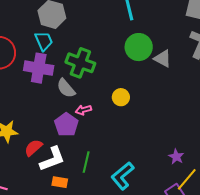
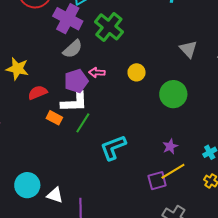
green circle: (139, 47) -> (173, 94), moved
gray semicircle: (66, 88) -> (73, 49), moved, turned -110
white L-shape: (52, 159) -> (74, 102), moved
orange rectangle: (60, 182) -> (54, 118), moved

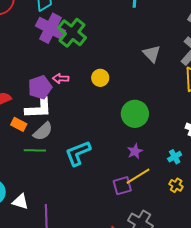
purple cross: (68, 19) -> (51, 28), moved
gray semicircle: (73, 49) -> (43, 131), moved
green circle: (173, 94) -> (135, 114), moved
green line: (83, 123) -> (35, 150), moved, turned 60

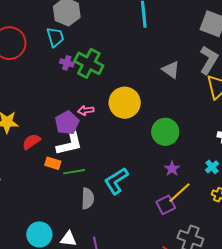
purple cross: (51, 28) -> (67, 63), size x0.5
yellow circle: (100, 78) -> (125, 103), size x1.8
gray semicircle: (43, 131) -> (88, 198), moved, turned -35
green line: (35, 150) -> (74, 172), moved

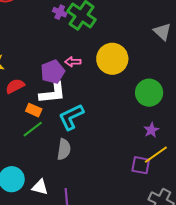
green line: (74, 172) -> (33, 129), moved, turned -35
cyan L-shape: (116, 181) -> (71, 117), moved
purple square: (166, 205) -> (141, 165), turned 30

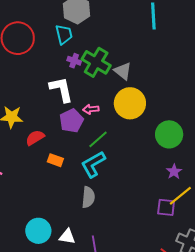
gray triangle: (162, 32) -> (123, 71), moved
white L-shape: (53, 93) -> (61, 89), moved, turned -92
green line: (33, 129) -> (98, 139), moved

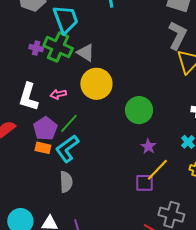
cyan trapezoid: (64, 34) -> (66, 19), moved, size x1.4
white L-shape: (61, 89) -> (28, 97), moved, turned -144
purple pentagon: (71, 121) -> (45, 129), moved
orange rectangle: (55, 160) -> (43, 148), moved

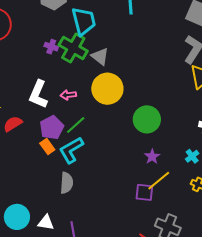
orange rectangle: (43, 148) -> (47, 146), turned 35

